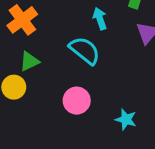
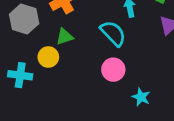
pink circle: (77, 101) -> (113, 70), moved

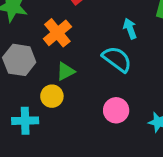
pink circle: (113, 70) -> (116, 110), moved

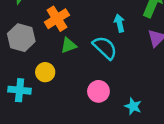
green triangle: (66, 71) -> (69, 45), moved

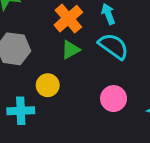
orange cross: (57, 19) -> (68, 19), moved
cyan arrow: (119, 23) -> (108, 14), moved

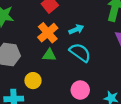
cyan arrow: (108, 14) -> (76, 29), turned 88
green triangle: (70, 50) -> (49, 55), turned 32

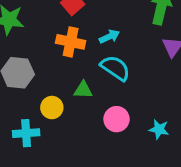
orange cross: (48, 33) -> (71, 42), turned -36
green triangle: (49, 55) -> (83, 90), moved

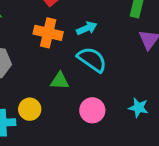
yellow circle: (52, 108) -> (30, 109), moved
cyan star: (159, 129) -> (138, 108), moved

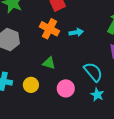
cyan semicircle: (92, 60) -> (93, 72), moved
yellow circle: (30, 109) -> (31, 85), moved

